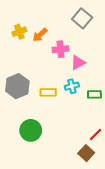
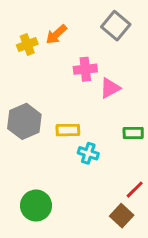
orange arrow: (40, 35) -> (56, 34), moved
cyan cross: (72, 86) -> (88, 153), moved, turned 32
green circle: (31, 130) -> (36, 206), moved

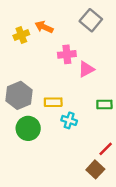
orange arrow: (56, 34) -> (44, 27), turned 66
green circle: (36, 206) -> (28, 128), moved

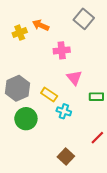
pink triangle: (86, 69) -> (74, 78), moved, turned -42
yellow rectangle: (53, 102) -> (49, 95), turned 35
brown square: (95, 169) -> (66, 157), moved

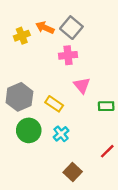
gray square: (84, 19) -> (71, 28), moved
cyan cross: (64, 111) -> (61, 134), moved, turned 32

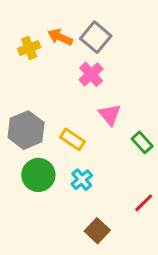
pink cross: (68, 55) -> (91, 74), turned -36
green rectangle: (106, 106) -> (142, 142), turned 49

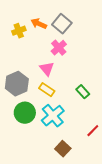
pink triangle: (110, 115) -> (47, 69), moved
green rectangle: (142, 142) -> (83, 92), moved
cyan cross: (82, 180) -> (53, 116), size x1.6

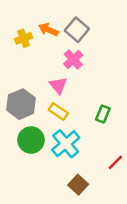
green rectangle: (83, 92) -> (103, 114), turned 64

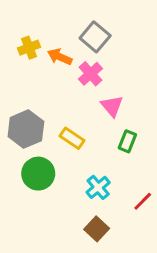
orange arrow: (48, 30) -> (60, 57), moved
pink triangle: (58, 85) -> (112, 106), moved
cyan cross: (66, 144) -> (98, 187), moved, size x0.7

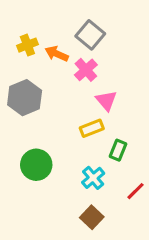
gray hexagon: (26, 129) -> (25, 98), moved
yellow rectangle: (72, 138) -> (92, 128), moved, turned -55
green rectangle: (127, 141) -> (118, 150), moved

